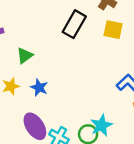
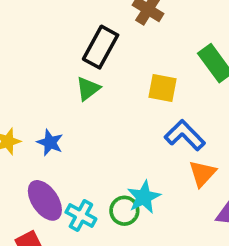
yellow square: (113, 30) -> (162, 88), moved
green triangle: (25, 56) -> (88, 89), moved

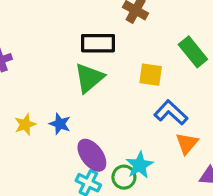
black rectangle: (101, 47) -> (98, 43), turned 64
green triangle: (88, 89) -> (89, 78), size x1.5
purple ellipse: (45, 200) -> (92, 155), moved

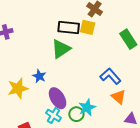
yellow square: (151, 75) -> (88, 27), moved
yellow star: (25, 125) -> (18, 88), moved, size x1.5
orange triangle: (187, 143) -> (119, 97), turned -35

